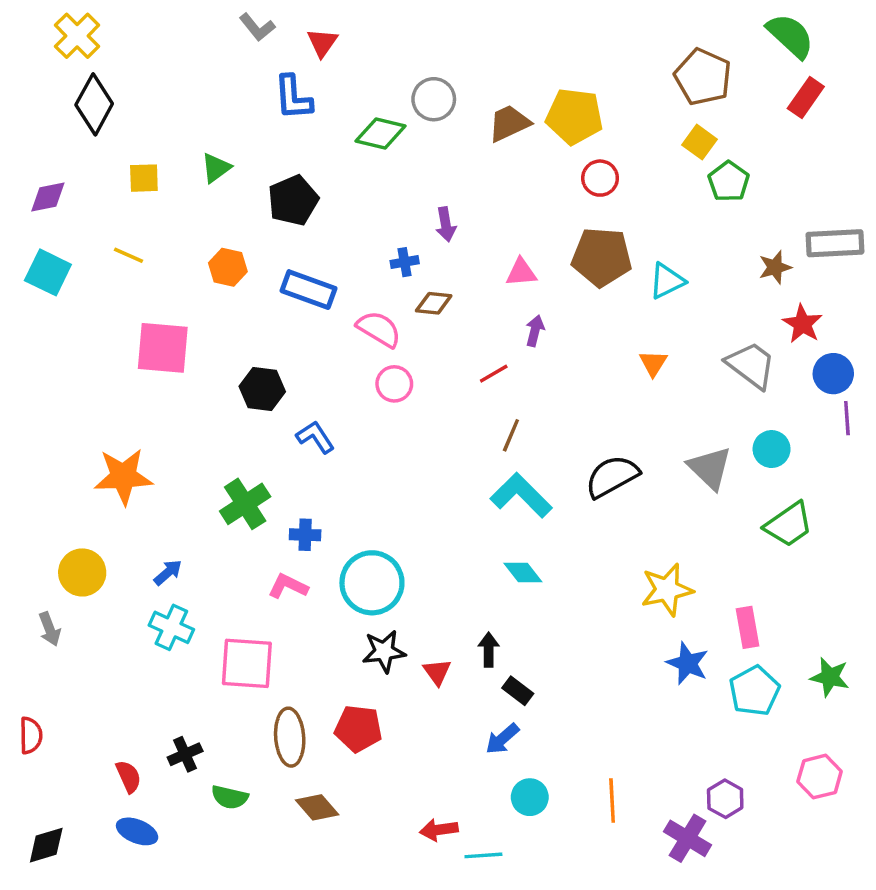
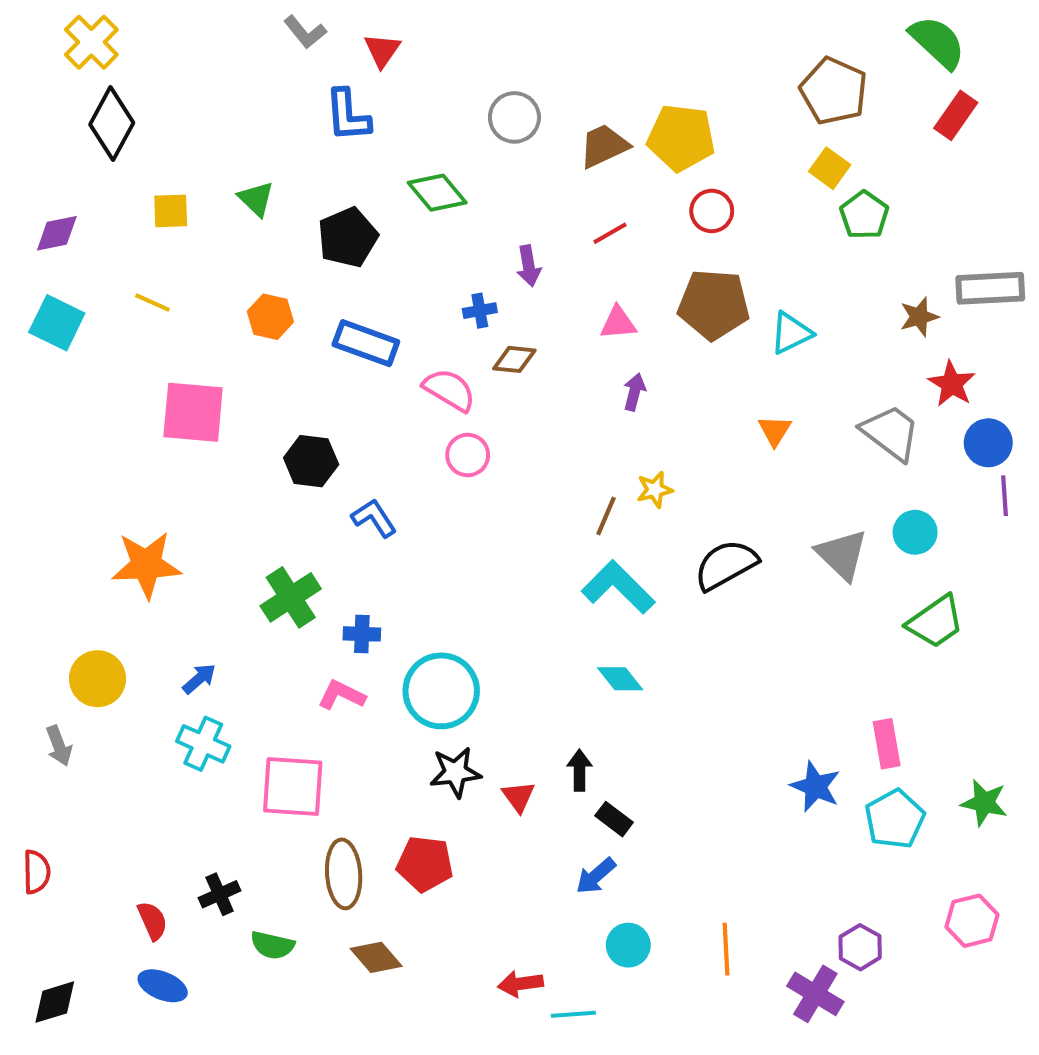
green diamond: (381, 134) -> (437, 193), moved, turned 36
green triangle: (216, 168) -> (256, 199), turned -40
red line: (494, 374) -> (610, 233), moved
yellow star: (667, 590) -> (655, 490), moved, size x0.6

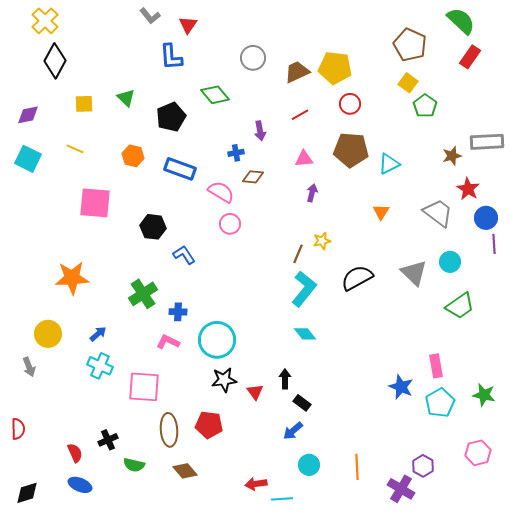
cyan L-shape: (618, 587) -> (304, 289), turned 84

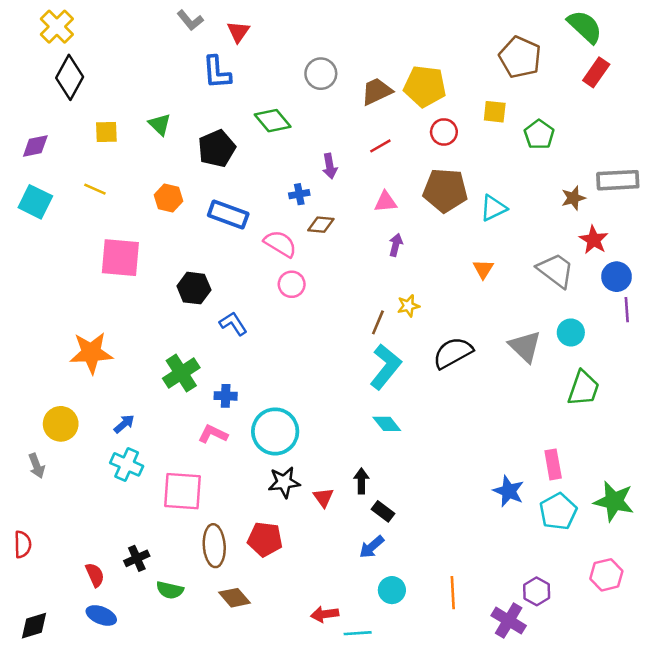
yellow square: (408, 83) -> (495, 112), moved, turned -30
green trapezoid: (460, 306) -> (584, 388), turned -36
green star: (484, 395) -> (614, 501), size x1.4

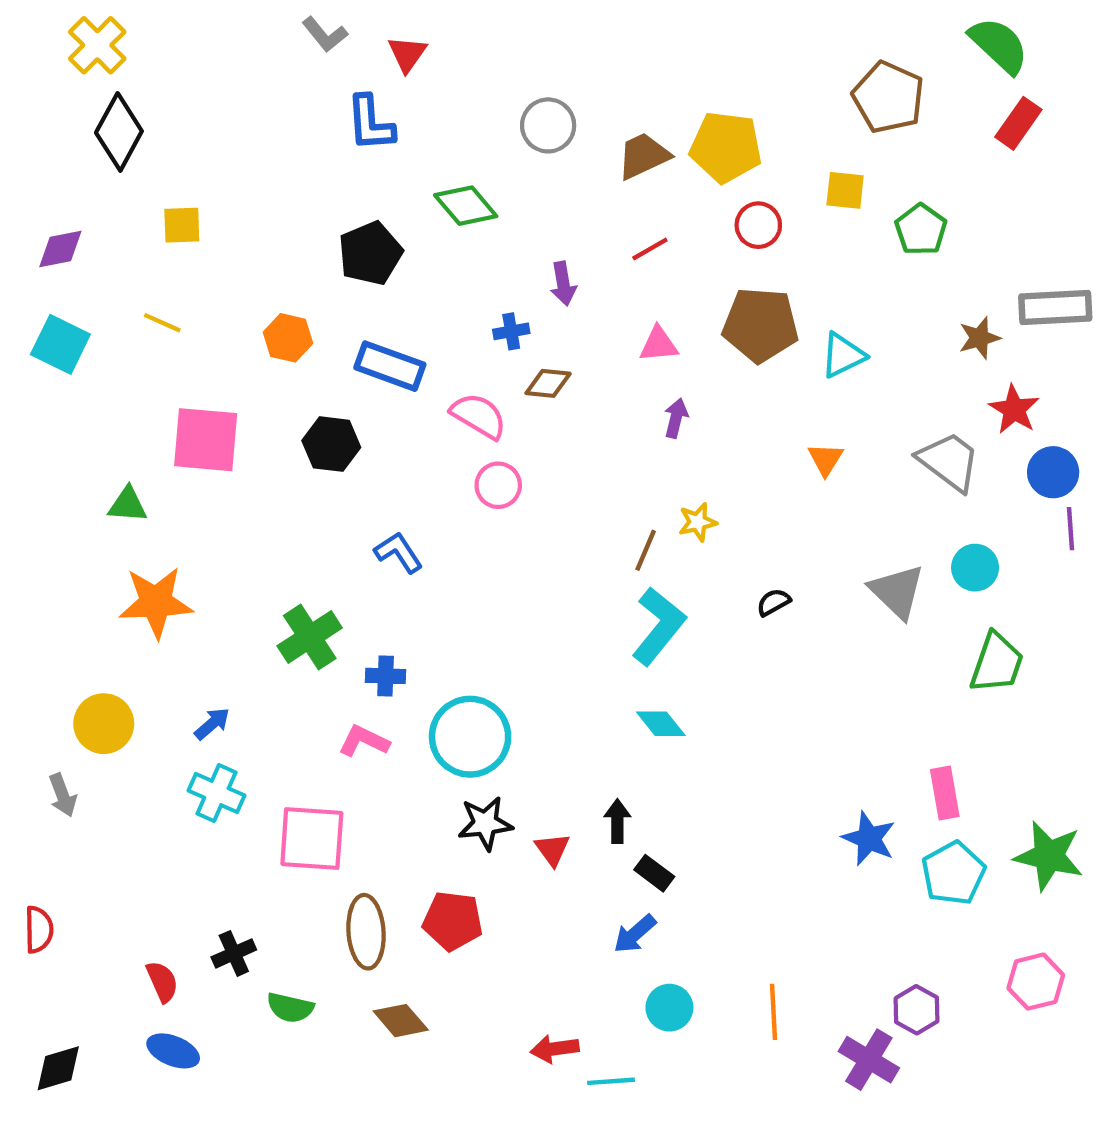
green triangle: (160, 124) -> (128, 505), moved, turned -40
black hexagon: (194, 288) -> (331, 444), moved
black semicircle: (453, 353) -> (773, 602), size x0.5

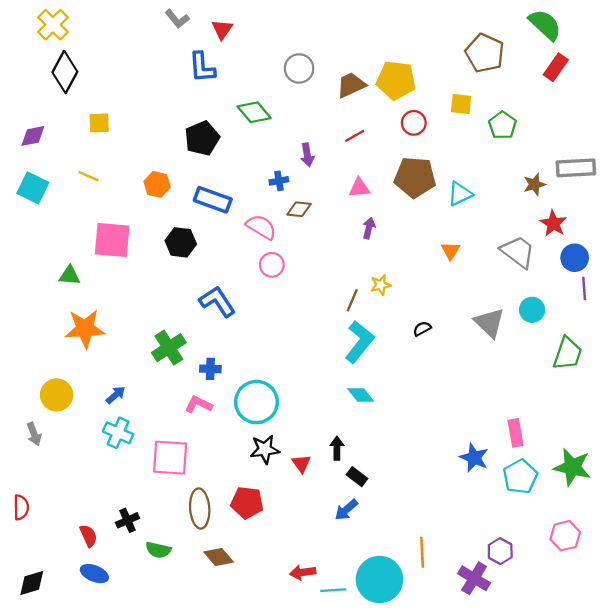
blue L-shape: (399, 552) -> (217, 301), size x1.4
green trapezoid: (997, 663) -> (568, 354), moved
cyan circle: (669, 1008) -> (379, 579), moved, size x1.8

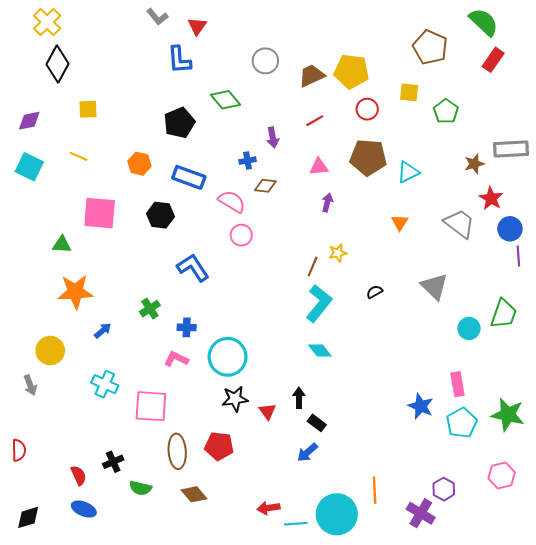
cyan circle: (532, 310) -> (469, 328), moved
green cross: (169, 348) -> (150, 309), size x0.7
blue arrow: (116, 395) -> (103, 331), moved

